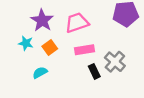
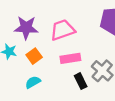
purple star: (42, 20) -> (26, 28), turned -30
cyan semicircle: (40, 73) -> (33, 82), moved

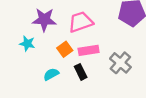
orange square: (34, 56) -> (65, 49), moved
black rectangle: (81, 81) -> (81, 72), moved

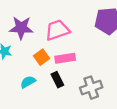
gray cross: (120, 63) -> (91, 88), moved, turned 30

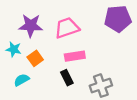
orange square: (42, 57) -> (35, 58), moved
cyan semicircle: (28, 82) -> (22, 80), moved

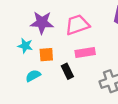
orange square: (35, 58) -> (46, 55), turned 32
black rectangle: (67, 78) -> (67, 71), moved

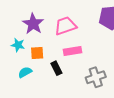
purple star: (42, 23) -> (33, 24), turned 30

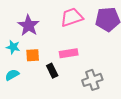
pink trapezoid: (65, 26) -> (72, 17), moved
cyan semicircle: (25, 72) -> (12, 75), moved

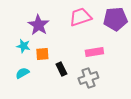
pink rectangle: (69, 53) -> (94, 52), moved
gray cross: (92, 80) -> (88, 78), moved

